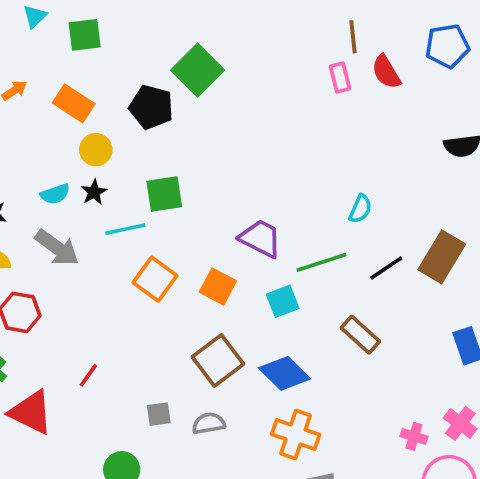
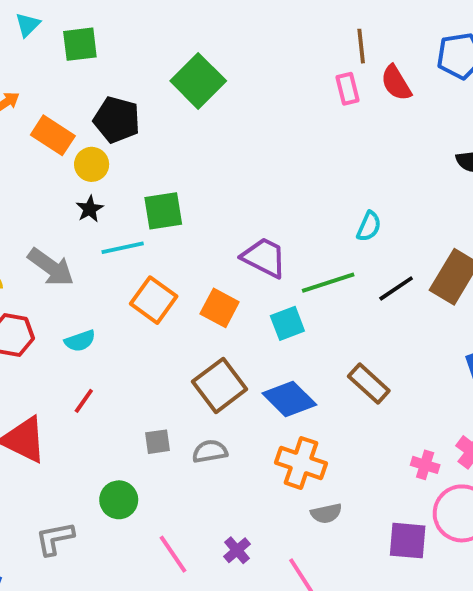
orange rectangle: (74, 103) -> (53, 135), moved
black pentagon: (151, 107) -> (117, 120), moved
cyan semicircle: (55, 194) -> (80, 341), moved
brown rectangle: (360, 335) -> (369, 383), moved

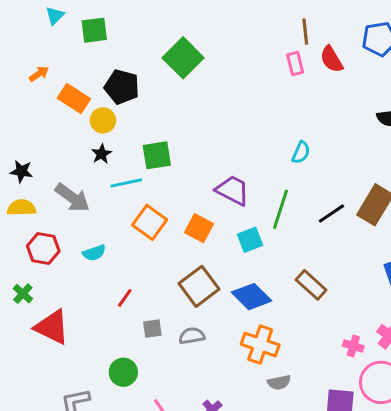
cyan semicircle: (369, 226) -> (301, 152), moved
green line: (328, 283) -> (281, 209), turned -54
red line: (84, 401) -> (125, 298), moved

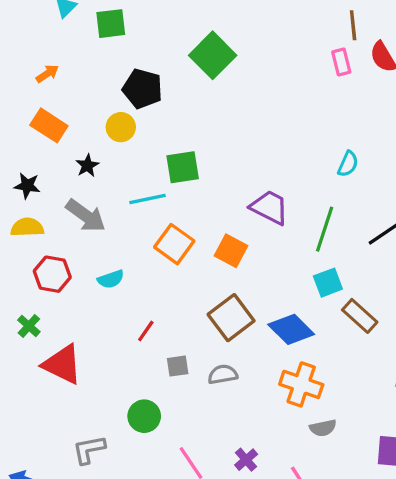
orange rectangle: (74, 99) -> (49, 125), moved
black star: (101, 154) -> (87, 166), moved
cyan square: (250, 240) -> (328, 283), moved

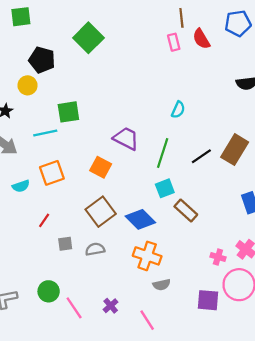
orange square: (174, 244) -> (52, 173), moved, turned 35
green circle: (144, 416) -> (49, 291), moved

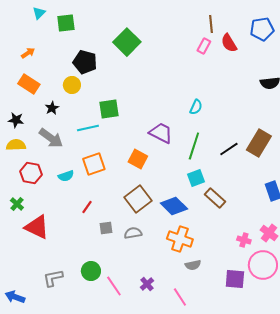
pink rectangle: (174, 42) -> (204, 46), turned 42
cyan semicircle: (178, 110) -> (196, 107), moved

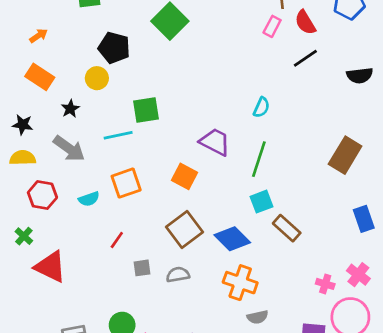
black line: (229, 149) -> (305, 58), moved

